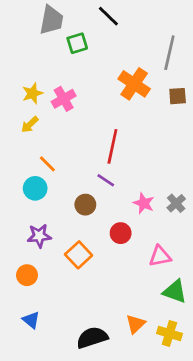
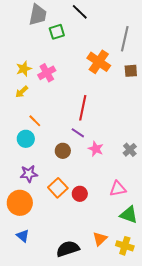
pink star: (144, 203) -> (96, 149), moved
red circle: (121, 233) -> (80, 194), moved
orange circle: (27, 275) -> (20, 203), size x1.6

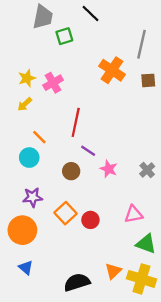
red line: (83, 108) -> (76, 122), moved
yellow cross: (125, 246) -> (141, 279), size x1.4

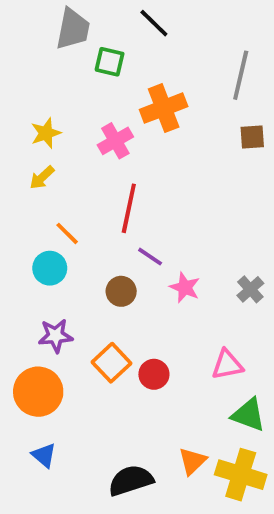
green square: (64, 36) -> (110, 62), turned 30
orange cross: (112, 70) -> (164, 108), moved, turned 35
pink cross: (53, 83) -> (115, 141), moved

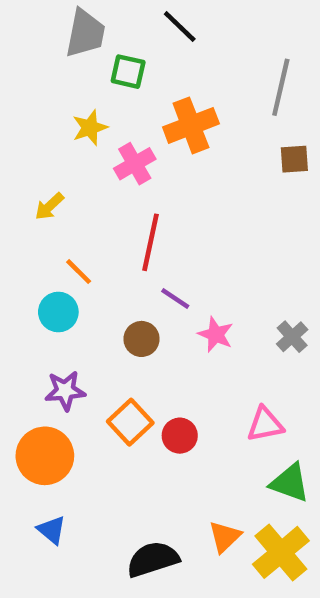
yellow star: (46, 133) -> (90, 128), moved
yellow cross: (241, 475) -> (281, 552), turned 33

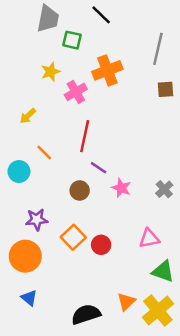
cyan circle: (58, 312) -> (19, 172), moved

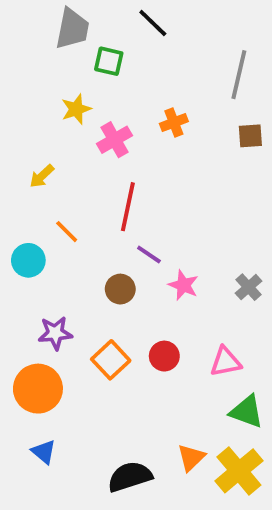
orange cross: (107, 70) -> (174, 122), moved, size x0.6
red circle: (101, 245) -> (164, 356), moved

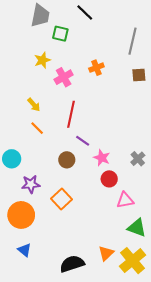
yellow arrow: (42, 176) -> (34, 105), moved, turned -88
cyan circle: (28, 260) -> (12, 159), moved
red circle: (164, 356) -> (109, 179), moved

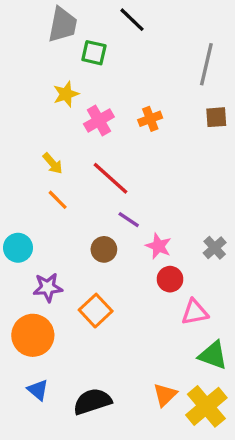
orange cross: (96, 68) -> (150, 119), moved
red line: (71, 114) -> (111, 178), turned -60
black semicircle: (72, 264) -> (92, 401), moved

